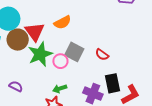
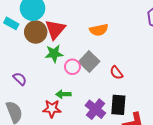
orange semicircle: (63, 22) -> (99, 30), moved
green star: (40, 54) -> (54, 54), size x0.7

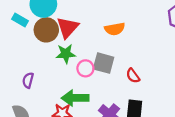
gray square: (89, 62) -> (104, 63), turned -30
purple semicircle: (20, 79) -> (28, 80), turned -120
green arrow: (63, 94) -> (75, 98), size x1.6

